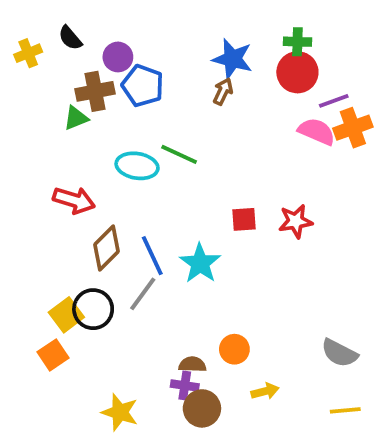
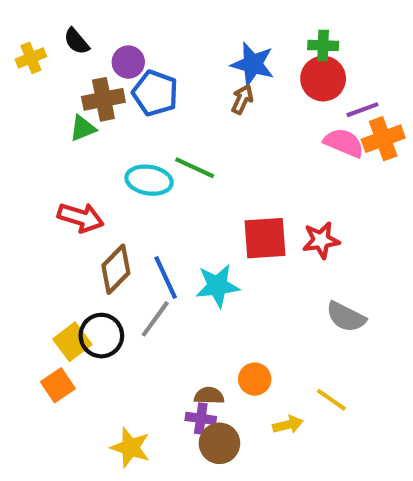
red square: (244, 219) -> (265, 238), size x1.6
cyan star: (200, 263) -> (217, 286), turned 30
gray semicircle: (339, 353) -> (346, 317), moved
yellow line: (345, 410) -> (331, 400), moved, turned 40

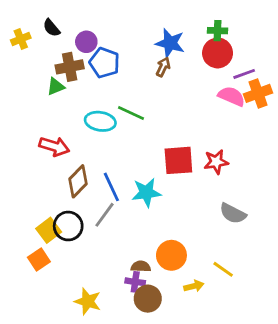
orange circle: (255, 379) -> (171, 255), size x1.4

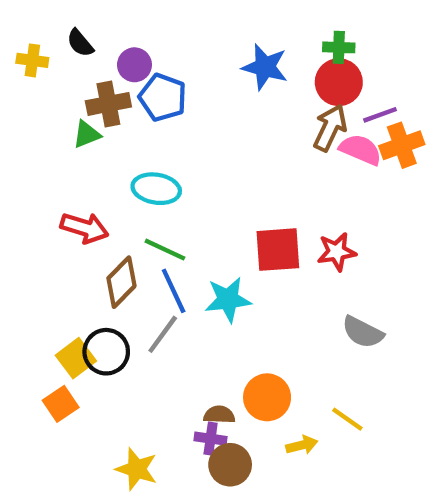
yellow cross: (21, 39) -> (32, 60), turned 30
brown arrow: (163, 67) -> (330, 128), moved, size x1.5
green line: (131, 113) -> (165, 250), moved

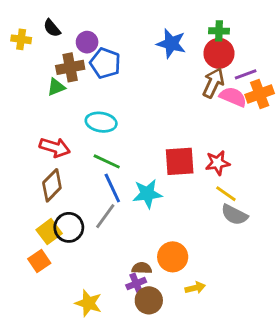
brown diamond: (121, 282) -> (52, 185), moved
yellow line: (347, 419) -> (226, 194), moved
purple cross: (211, 439) -> (136, 284), turned -30

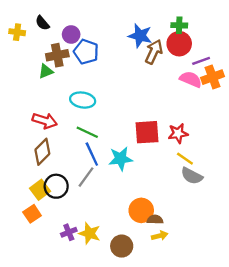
brown arrow: (213, 83) -> (154, 52), moved
brown semicircle: (142, 268) -> (155, 220), moved
purple cross: (136, 284) -> (69, 232), moved
yellow star: (88, 303) -> (90, 233), moved

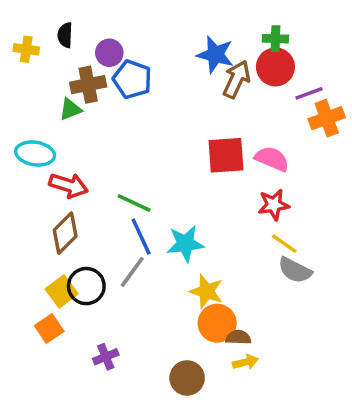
black semicircle: (42, 23) -> (65, 35), turned 42
pink semicircle: (191, 79) -> (272, 159), moved
cyan ellipse: (83, 100) -> (35, 154), moved
red square: (147, 132) -> (226, 155), moved
yellow star: (90, 233) -> (207, 291), moved

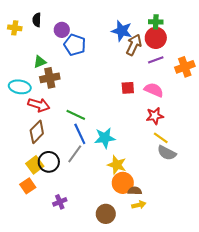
brown cross: (88, 85) -> (50, 78), moved
purple line: (309, 93) -> (156, 60), moved
red square: (226, 155) -> (128, 88), size x0.6

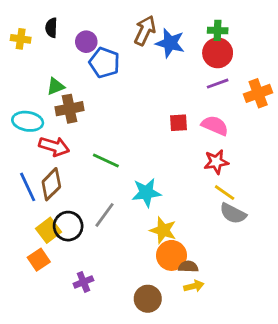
brown arrow: (134, 45) -> (145, 30), moved
blue line: (80, 134) -> (28, 187), moved

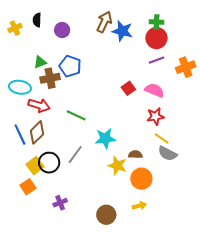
yellow cross: (21, 39) -> (15, 28), turned -32
blue pentagon: (104, 63) -> (70, 66), moved
red square: (178, 123) -> (128, 88), turned -32
orange circle: (171, 255) -> (141, 179), moved
brown semicircle: (188, 267) -> (135, 155), moved

